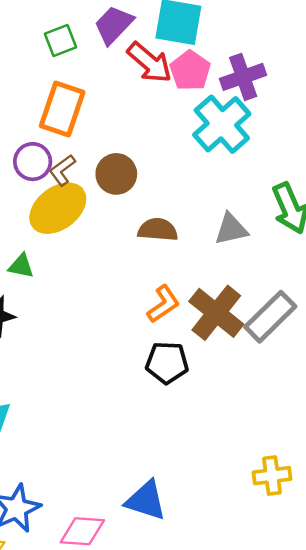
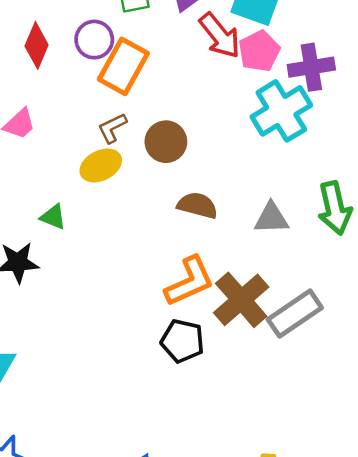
purple circle: (33, 162) -> (94, 40), moved
yellow ellipse: (58, 208) -> (101, 165), size x0.7
orange L-shape: (163, 304) -> (189, 281), size x1.4

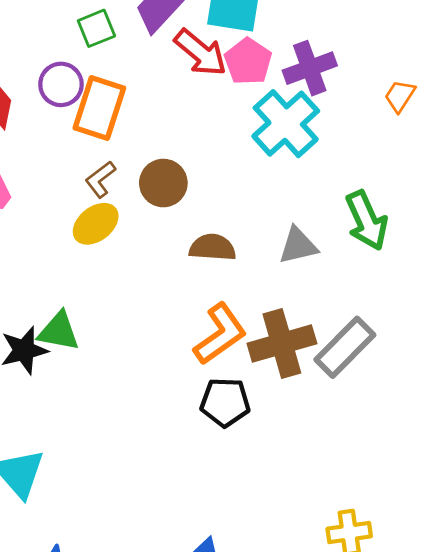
green triangle: (53, 217) -> (59, 331), moved, size x1.4
brown cross: (241, 300) -> (282, 344), turned 36

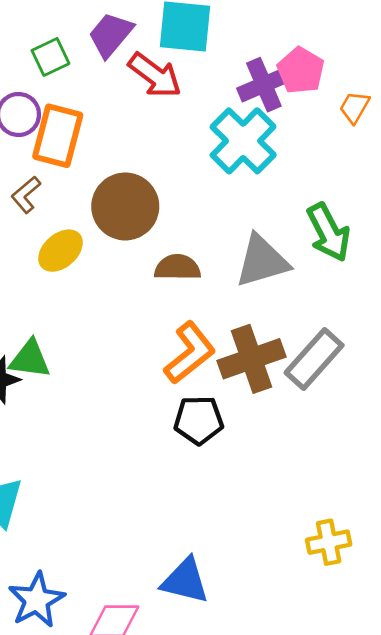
pink pentagon: (248, 61) -> (301, 71), moved
brown L-shape: (100, 179) -> (26, 195), moved
brown circle: (163, 183) -> (125, 206), size x1.4
gray triangle: (298, 246) -> (262, 261), size x1.4

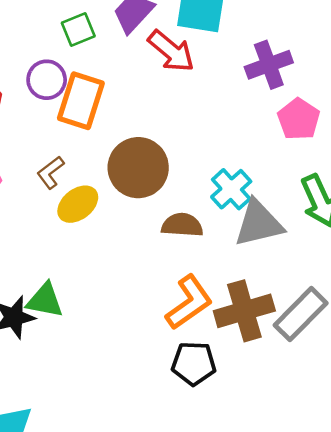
pink pentagon: (301, 71) -> (299, 119), moved
cyan cross: (243, 141) -> (231, 189), moved, size x0.7
brown L-shape: (26, 195) -> (51, 173), moved

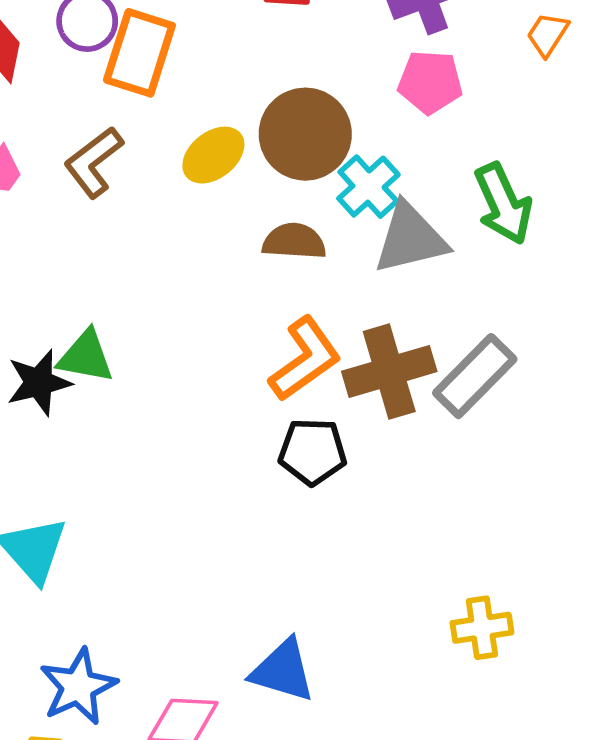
pink pentagon: (299, 119) -> (430, 82), moved, turned -30
brown circle: (138, 168) -> (305, 134), moved
brown L-shape: (51, 173) -> (94, 162), size x1.4
yellow ellipse: (78, 204) -> (213, 155), moved

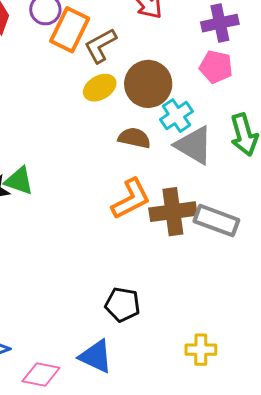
brown L-shape: (94, 162) -> (100, 46), moved
gray triangle: (410, 238) -> (194, 145), turned 36
gray rectangle: (475, 376) -> (216, 221), turned 57
black pentagon: (312, 452) -> (122, 305), moved

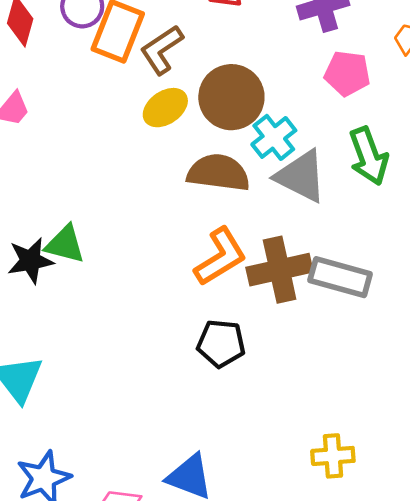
pink pentagon: (216, 67) -> (347, 73), moved
brown semicircle: (134, 138) -> (218, 173), size x1.4
black pentagon: (122, 305) -> (221, 343), moved

